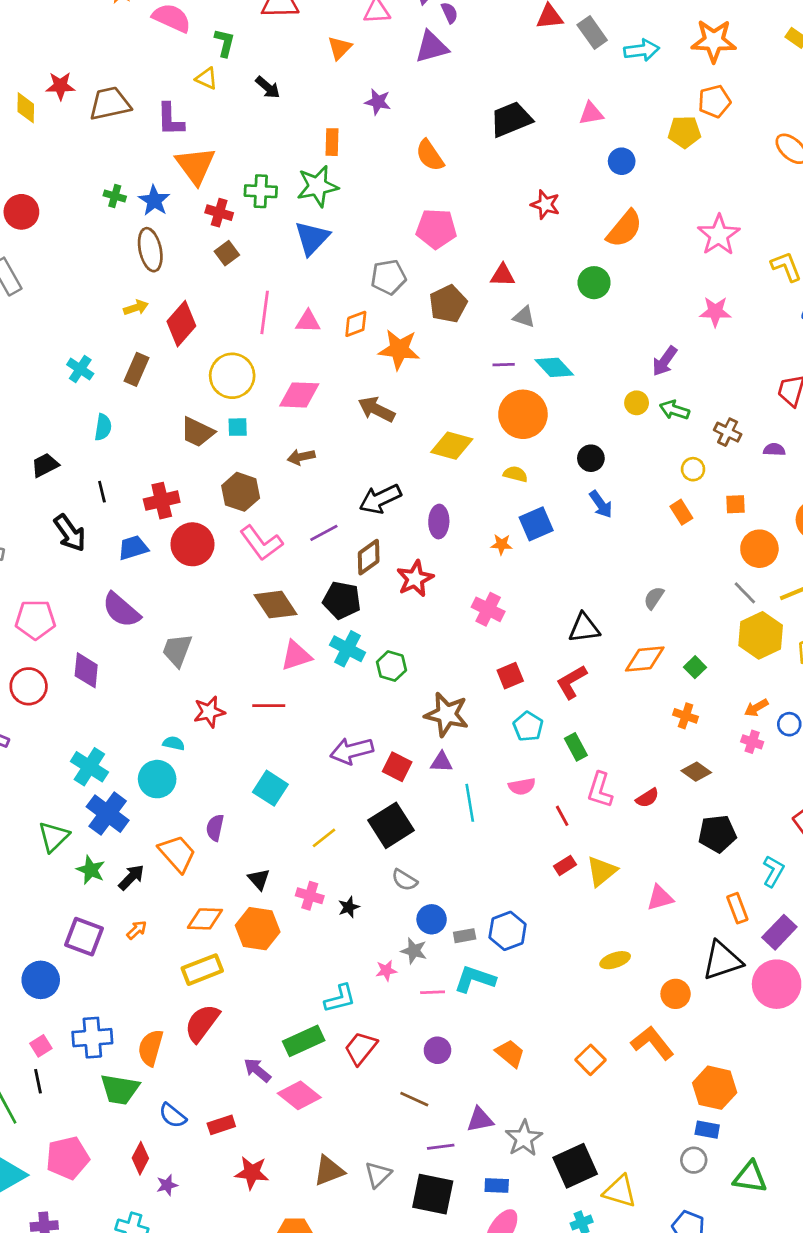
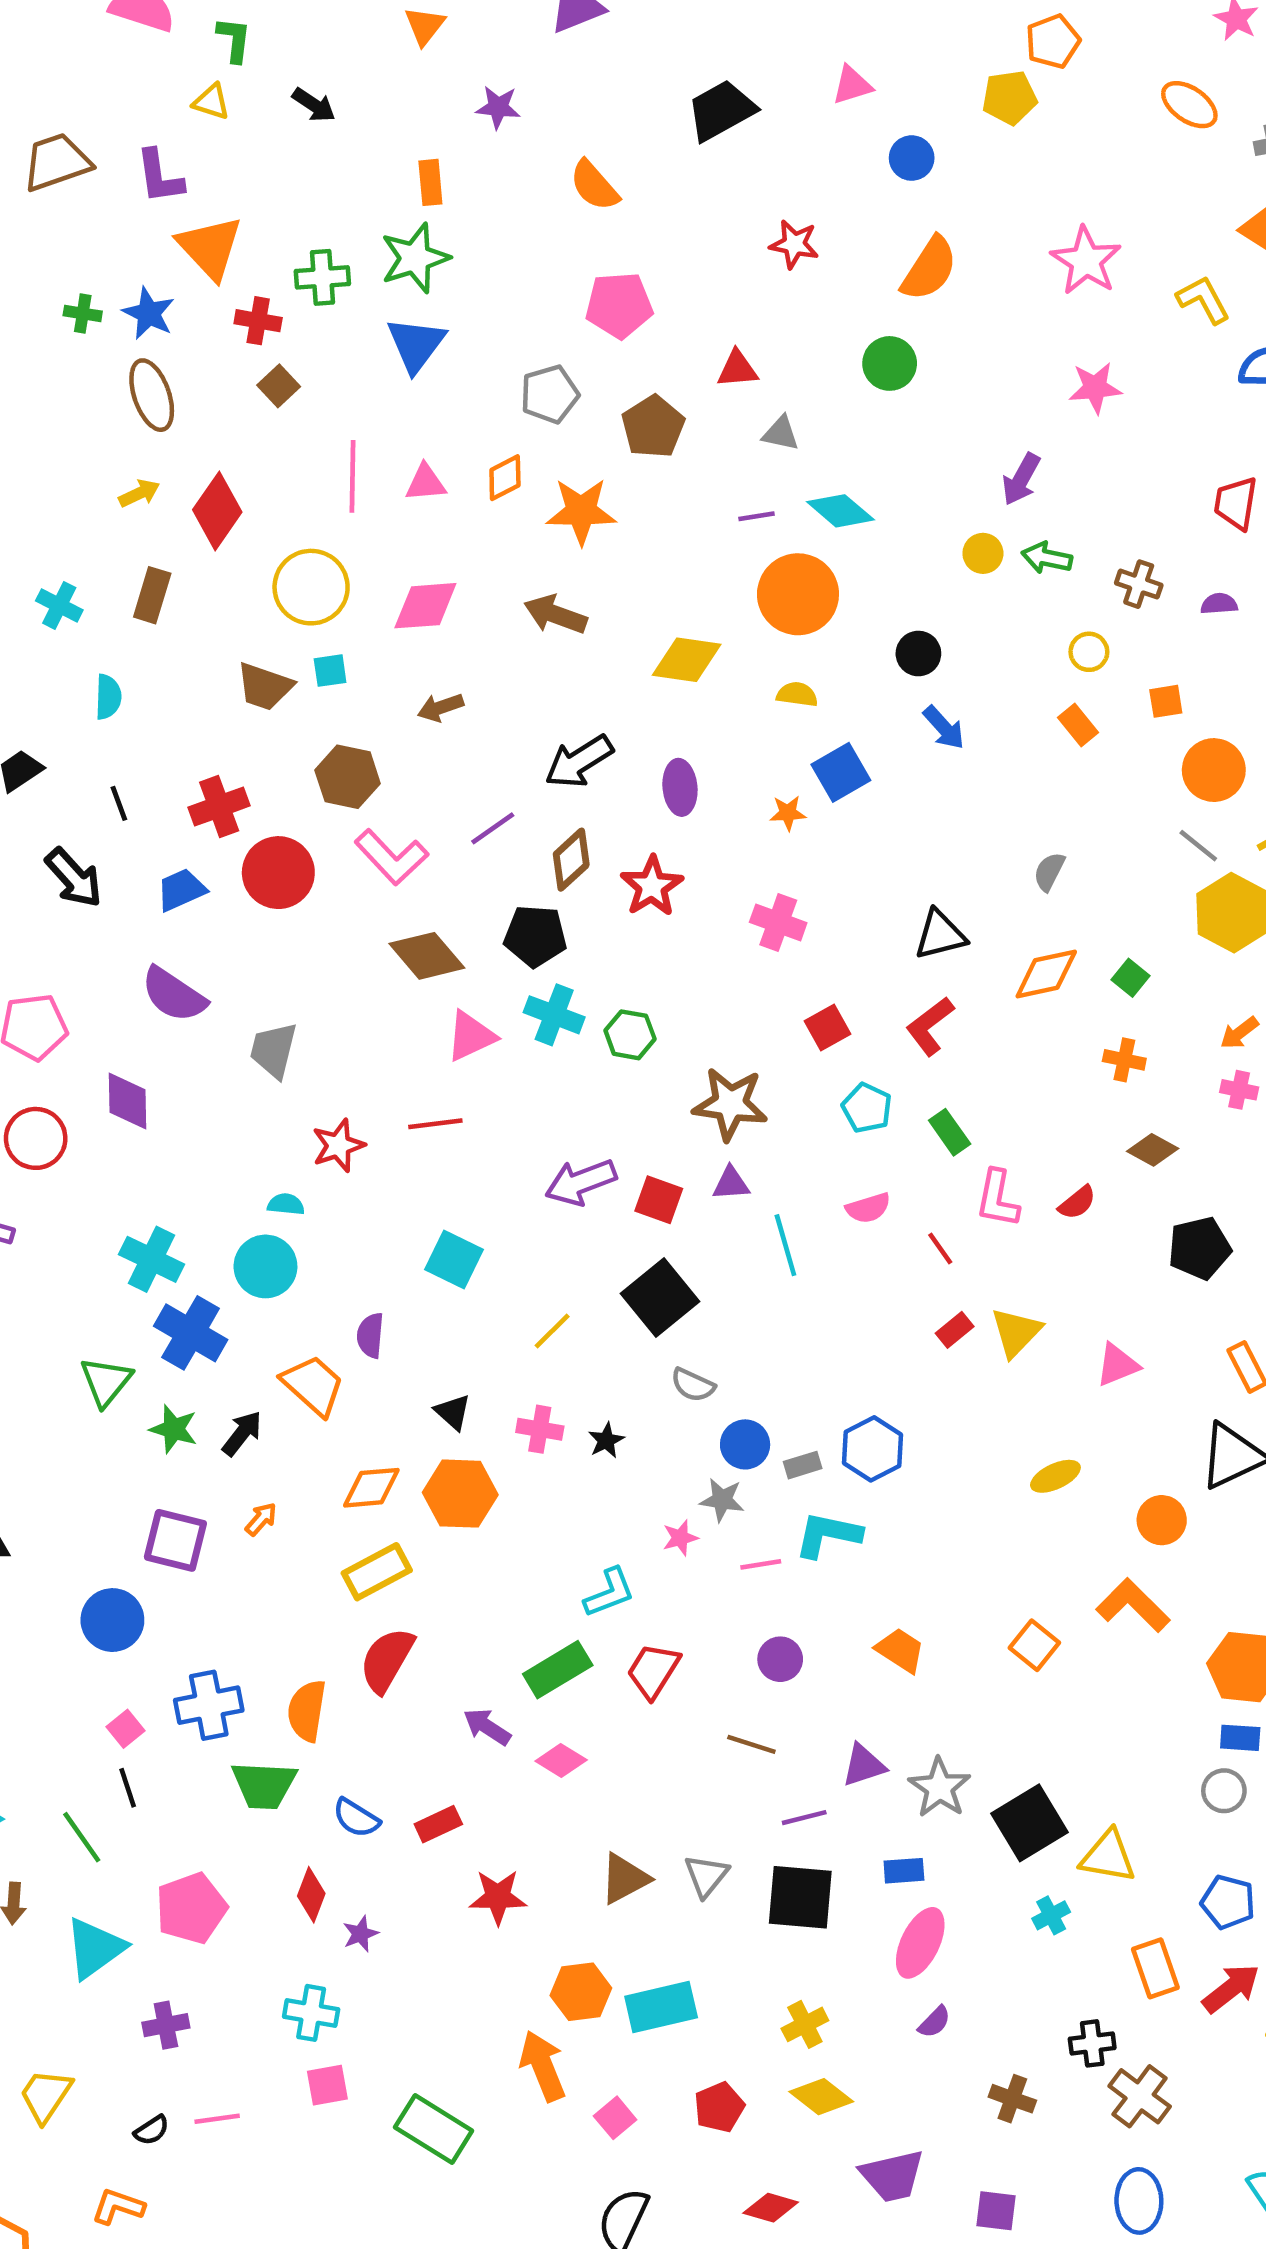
pink diamond: (299, 1095) -> (561, 1760), size x0.7

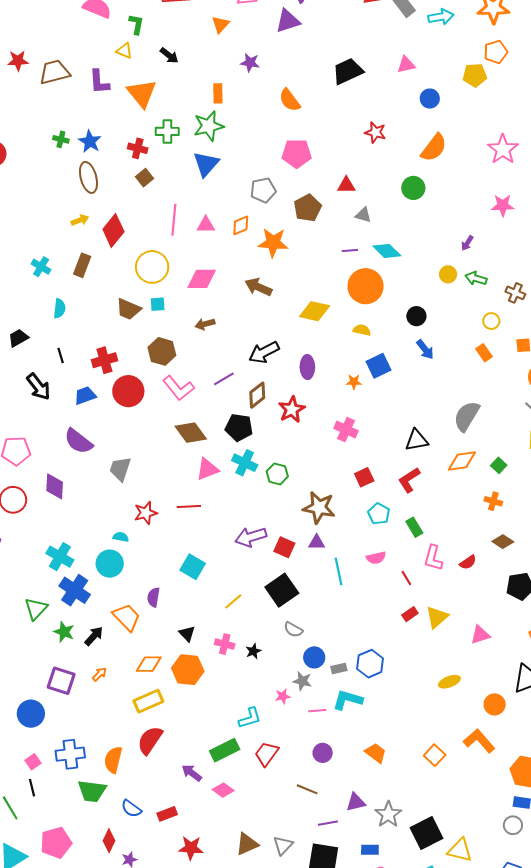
orange triangle: (210, 247) -> (142, 93), moved
purple arrow: (1021, 479) -> (467, 243), size x0.7
gray semicircle: (1049, 872) -> (467, 416), size x1.8

